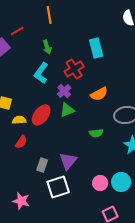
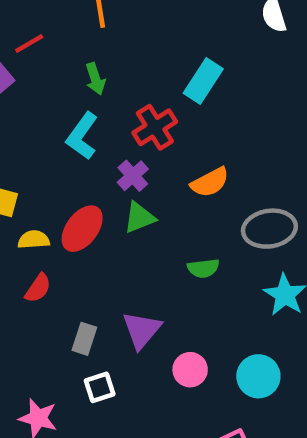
cyan rectangle: (96, 48) -> (203, 81), turned 48
pink circle: (100, 183) -> (190, 370), moved
white square: (58, 187) -> (100, 387), moved, size x0.6

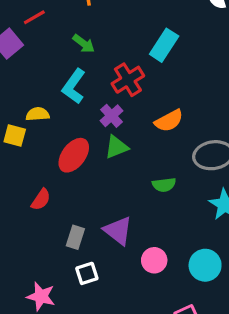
green arrow: (95, 79) -> (84, 44), turned -35
yellow semicircle: (34, 240) -> (38, 114), moved
purple triangle: (142, 330) -> (118, 231), turned -32

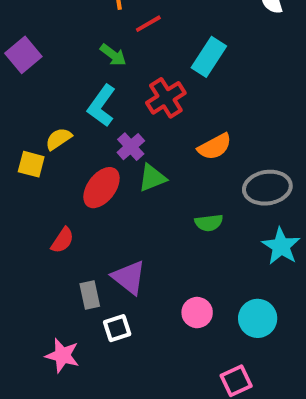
red line: (34, 17) -> (148, 24), moved
yellow semicircle: (38, 114) -> (59, 139), turned -30
purple cross: (111, 116) -> (131, 147), moved
purple triangle: (118, 231) -> (129, 277), moved
gray rectangle: (75, 237) -> (90, 295), moved, turned -30

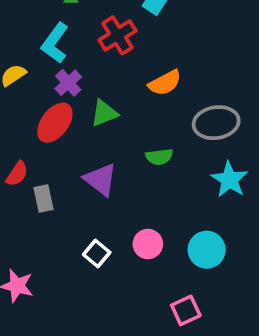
purple cross: (131, 147) -> (68, 83), moved
purple triangle: (129, 277) -> (100, 180), moved
gray rectangle: (90, 295) -> (44, 198), moved
white square: (117, 328) -> (97, 253), moved, turned -32

